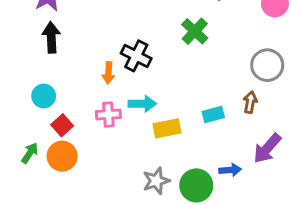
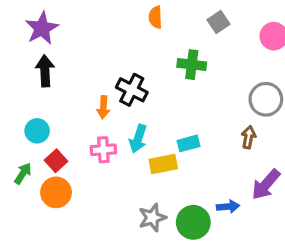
green cross: (195, 31) -> (192, 65), turned -36
cyan arrow: (142, 104) -> (138, 139), turned 108
cyan rectangle: (213, 114) -> (189, 143), moved
green arrow: (30, 153) -> (23, 173), moved

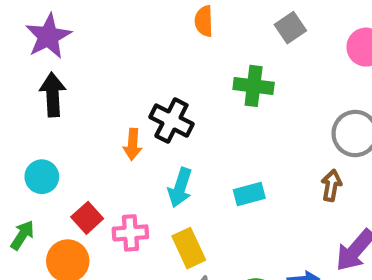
pink cross: (103, 150) -> (130, 233), moved
red square: (56, 161) -> (87, 218), moved
yellow rectangle: (163, 164) -> (189, 248), moved, turned 76

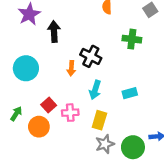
black arrow: (53, 95) -> (54, 32), moved
cyan circle: (42, 177) -> (26, 68), moved, size x1.5
yellow rectangle: (189, 248) -> (99, 120), turned 42

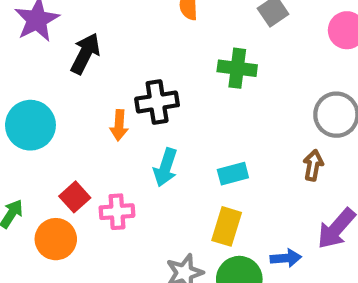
black arrow: (54, 32) -> (85, 53), turned 30
black cross: (91, 56) -> (157, 102), turned -36
yellow rectangle: (99, 120) -> (227, 226), moved

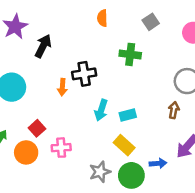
cyan arrow: (165, 167) -> (101, 110), moved
pink cross: (117, 212) -> (61, 148), moved
yellow rectangle: (227, 226) -> (124, 145), turned -65

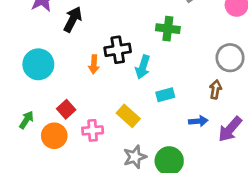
cyan arrow: (101, 110) -> (143, 67), moved
yellow rectangle: (124, 145) -> (128, 116), moved
blue arrow: (158, 163) -> (198, 121), moved

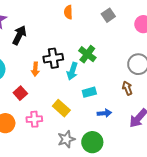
green cross: (168, 29) -> (87, 54), moved, turned 30
brown arrow: (215, 89) -> (127, 88), turned -32
red square: (66, 109) -> (20, 93), moved
blue arrow: (198, 121) -> (104, 113), moved

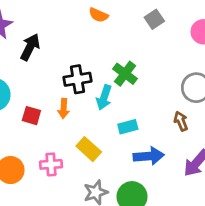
orange semicircle: (68, 12) -> (98, 15), turned -64
orange arrow: (35, 69) -> (64, 109), moved
red square: (20, 93) -> (31, 116), moved, turned -32
blue arrow: (104, 113) -> (149, 156), size x1.5

